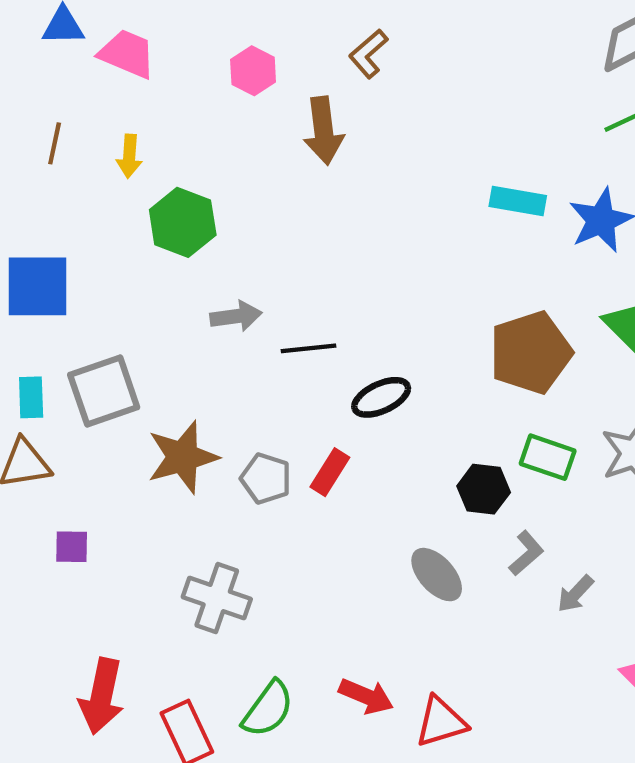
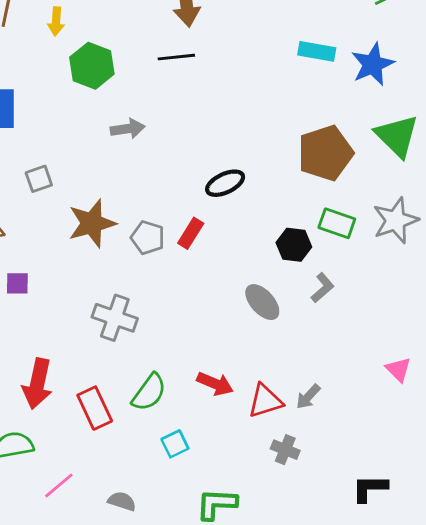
black line: (309, 348) -> (176, 57), moved
gray square: (104, 391) -> (39, 179), size x0.6
gray arrow: (575, 594) -> (308, 397), moved

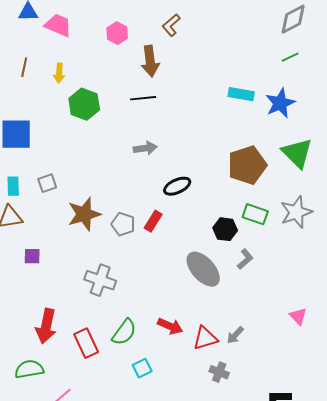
gray arrow: (128, 129) -> (145, 148), moved
gray ellipse: (262, 302) -> (203, 269), size x1.4

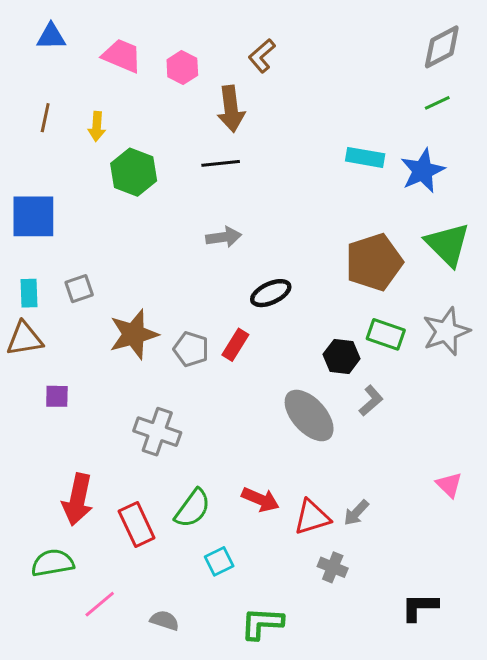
pink trapezoid: (58, 25) -> (122, 56), moved

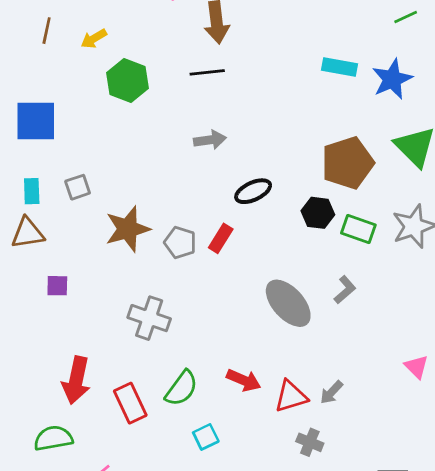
yellow arrow: (97, 126) -> (94, 39), turned 55
black hexagon: (342, 356) -> (318, 213), moved

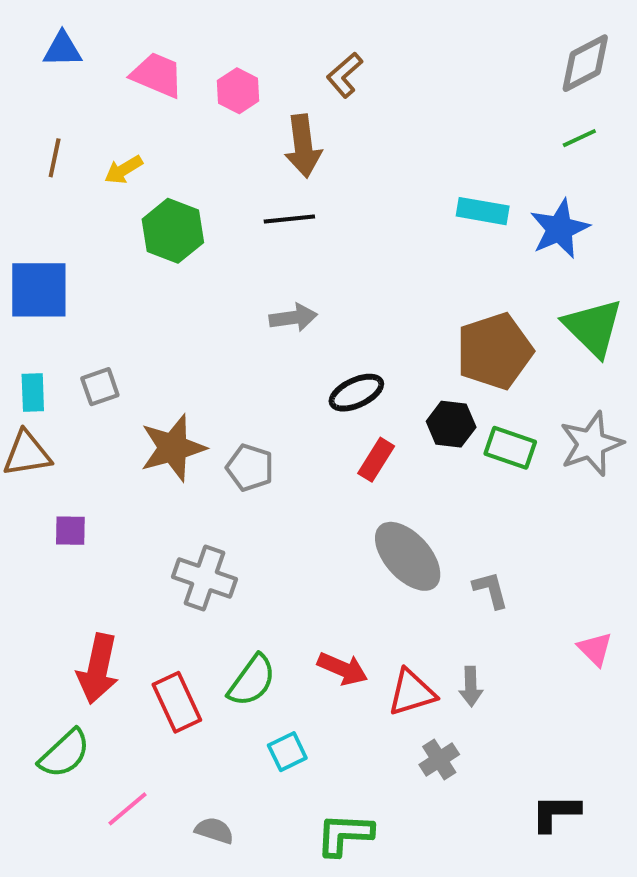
red rectangle: (221, 238) -> (376, 460), moved
gray L-shape: (345, 290) -> (491, 590), moved, turned -64
gray arrow: (331, 392) -> (471, 687), turned -45
green semicircle: (53, 438) -> (64, 754), turned 147
gray cross: (310, 442) -> (439, 759), turned 35

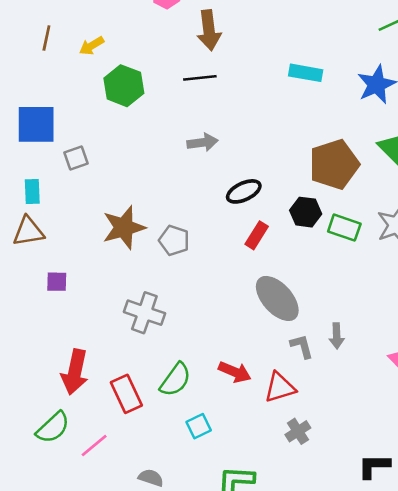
cyan rectangle: (483, 211) -> (306, 73), moved
gray square: (100, 387) -> (76, 158), moved
gray L-shape: (491, 590) -> (302, 346), moved
gray arrow: (471, 687) -> (337, 336), moved
pink line: (128, 809) -> (94, 445), moved

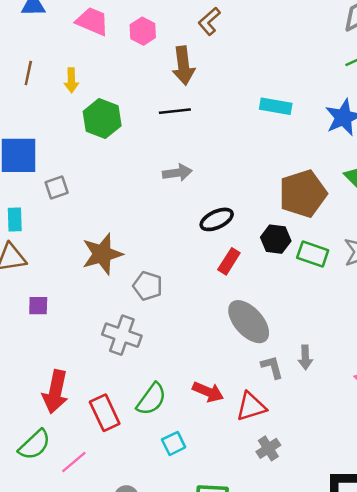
yellow arrow: (92, 46) -> (71, 80), turned -60
gray pentagon: (174, 240) -> (148, 286), moved

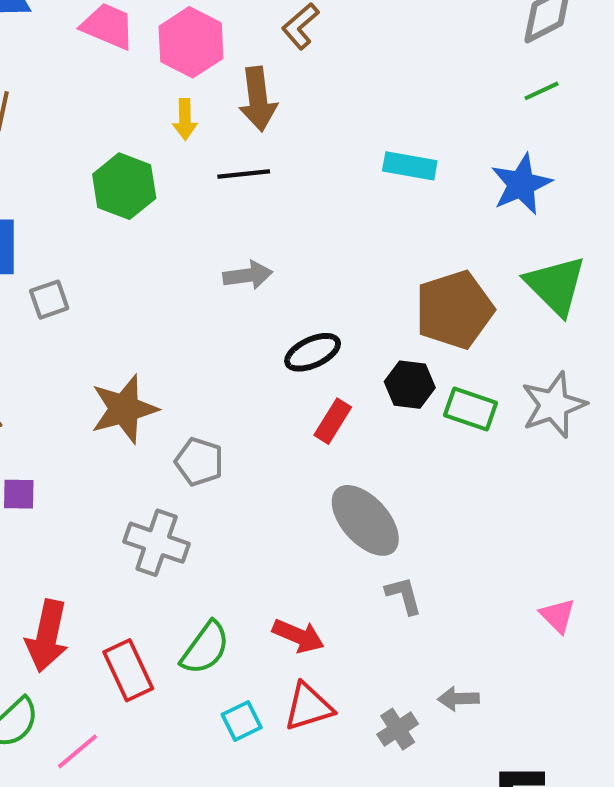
pink hexagon: (143, 31) -> (191, 42), size x1.5
yellow arrow: (71, 80) -> (185, 119), moved
gray arrow: (305, 357) -> (458, 699), moved, turned 90
red triangle: (251, 407) -> (308, 707), moved

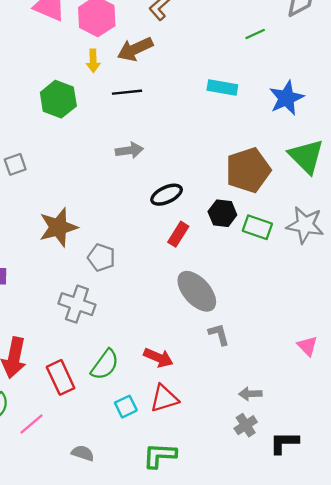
green line: (541, 91) -> (255, 34), moved
brown arrow: (258, 99) -> (135, 49), turned 72
gray star: (554, 405) -> (305, 225), turned 30
gray cross: (398, 729) -> (246, 425), moved

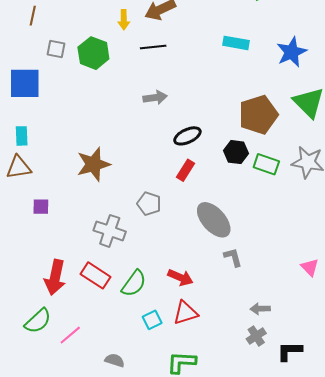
gray square: (15, 164) -> (56, 49), moved, turned 30
red rectangle: (178, 234) -> (185, 170), moved
gray pentagon: (101, 258) -> (149, 204), moved
red rectangle: (61, 377) -> (95, 275), moved, turned -32

